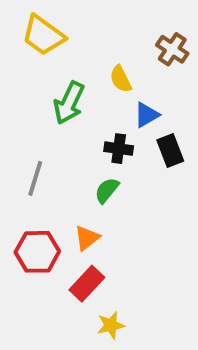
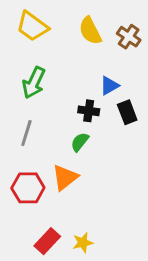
yellow semicircle: (121, 79) -> (90, 31), moved, size x1.4
green arrow: (69, 103) -> (34, 83), moved
orange triangle: (87, 238) -> (65, 177), size x1.4
red rectangle: (87, 284) -> (47, 241), moved

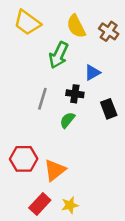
green arrow: (34, 83) -> (59, 55), moved
black rectangle: (127, 112) -> (109, 109), moved
gray line: (26, 133) -> (42, 99), moved
orange triangle: (65, 177) -> (55, 170), moved

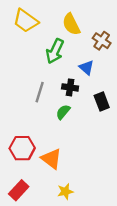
brown cross: (109, 31) -> (102, 41), moved
blue triangle: (92, 73) -> (86, 68), turned -49
orange triangle: (55, 170) -> (51, 159), turned -45
red rectangle: (40, 204) -> (19, 190), moved

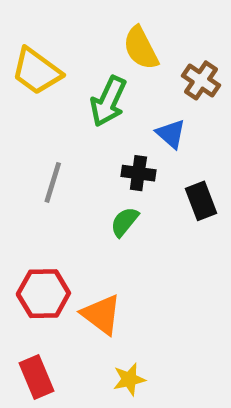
yellow trapezoid: (26, 21) -> (36, 71), moved
gray line: (40, 92) -> (53, 182), moved
red rectangle: (19, 190) -> (36, 377), turned -66

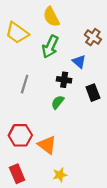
yellow semicircle: (141, 48) -> (51, 17), moved

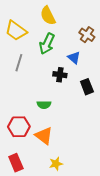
gray line: (25, 84) -> (19, 63), moved
green semicircle: (58, 102) -> (44, 105), moved, turned -128

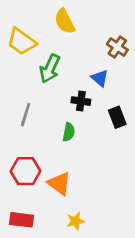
green arrow: (47, 44) -> (50, 69), moved
gray line: (19, 63) -> (26, 115), moved
green semicircle: (44, 105) -> (69, 132), moved, turned -80
red rectangle: (16, 163) -> (21, 220), turned -60

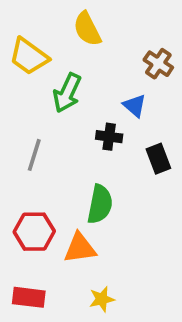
green semicircle: (69, 132) -> (100, 204), moved, size x1.5
orange triangle: (59, 183) -> (80, 248), turned -45

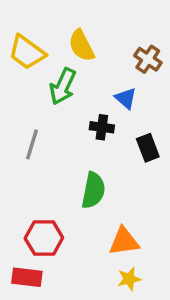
yellow semicircle: (87, 29) -> (81, 46), moved
red hexagon: (34, 232) -> (44, 238), moved
orange triangle: (80, 248) -> (124, 241), moved
yellow star: (102, 299) -> (129, 279), moved

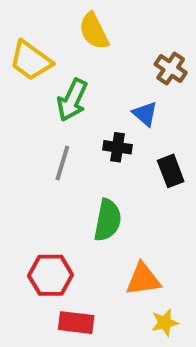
yellow semicircle: (81, 46) -> (94, 31), moved
gray line: (32, 144) -> (62, 163), moved
red rectangle: (27, 277) -> (76, 323), moved
yellow star: (129, 279) -> (165, 323), moved

